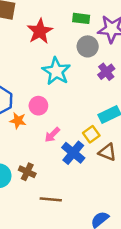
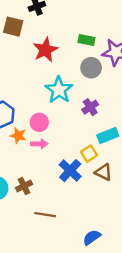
purple cross: (106, 72) -> (90, 107), moved
pink arrow: (52, 135) -> (39, 144), moved, turned -140
brown cross: (27, 172) -> (24, 186), turned 35

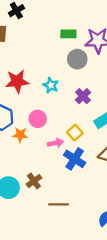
red star: (45, 50) -> (17, 81), moved, turned 30
cyan star: (59, 90) -> (51, 85), size x0.6
pink arrow: (39, 144) -> (56, 143), moved
yellow square: (89, 154) -> (75, 133), moved

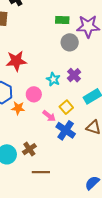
cyan star: (51, 85) -> (53, 79), moved
pink arrow: (56, 143) -> (49, 116), turned 48
brown line: (59, 204) -> (41, 172), moved

